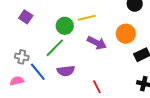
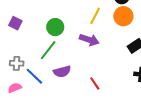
yellow line: (87, 18) -> (95, 16), moved, turned -42
orange circle: (126, 34) -> (123, 16), moved

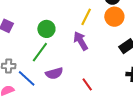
purple arrow: (89, 40) -> (81, 41), turned -138

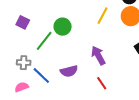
purple arrow: (81, 41) -> (98, 55), moved
green line: (40, 52) -> (44, 41), moved

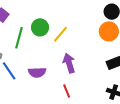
yellow line: (102, 16) -> (61, 34), moved
green line: (44, 41) -> (19, 38), turned -35

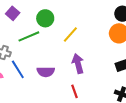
green circle: (40, 27) -> (45, 18), moved
green line: (19, 38) -> (29, 36), turned 50

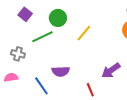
purple arrow: (78, 64) -> (111, 70), moved, turned -108
blue line: (18, 69) -> (41, 86), moved

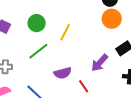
green line: (42, 37) -> (38, 51), moved
purple semicircle: (61, 71) -> (63, 73), moved

